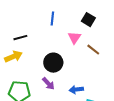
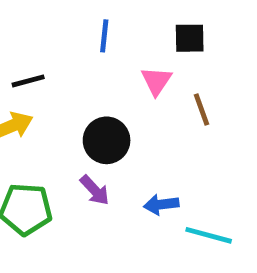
black square: (88, 20) -> (190, 38), turned -32
brown line: (93, 50) -> (202, 109), turned 32

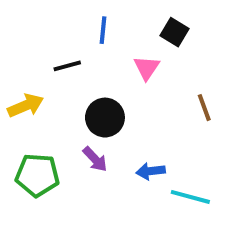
black square: (190, 38) -> (174, 32), turned 32
black line: (28, 81) -> (67, 66), moved
brown line: (202, 109) -> (204, 108), moved

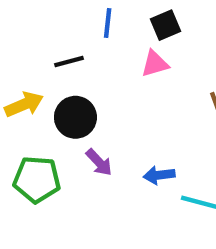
black square: (174, 32) -> (165, 25), moved, turned 36
pink triangle: (147, 68) -> (155, 64), turned 40
black circle: (105, 118) -> (75, 117), moved

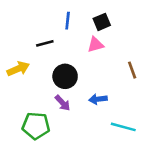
black circle: (75, 117) -> (65, 76), moved
blue arrow: (159, 175) -> (98, 99), moved
green pentagon: (37, 179) -> (36, 126), moved

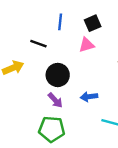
black line: (45, 43) -> (38, 44), turned 35
green pentagon: (36, 126) -> (52, 129), moved

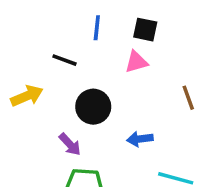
black square: (93, 23) -> (145, 30), turned 35
purple arrow: (55, 100) -> (70, 144), moved

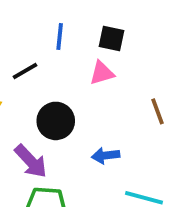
black line: (65, 60) -> (25, 71), turned -50
purple arrow: (70, 144) -> (31, 161), size x1.4

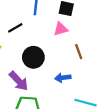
brown line: (157, 111) -> (79, 52), moved

